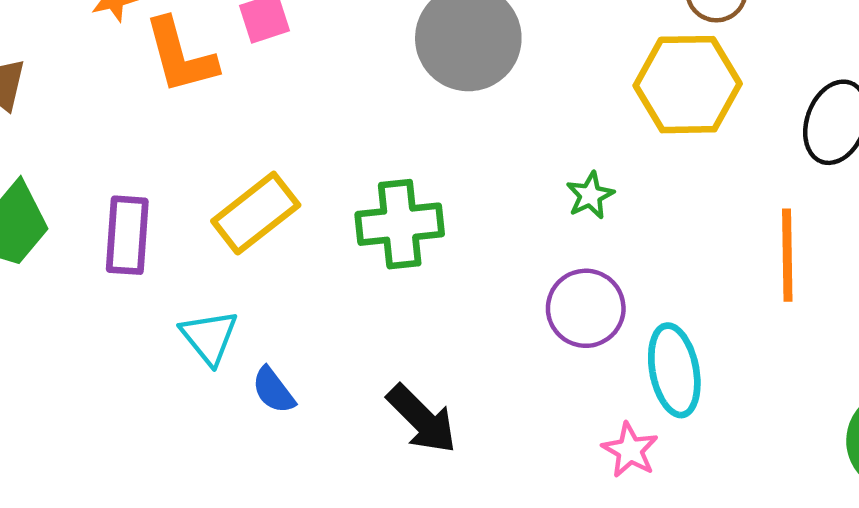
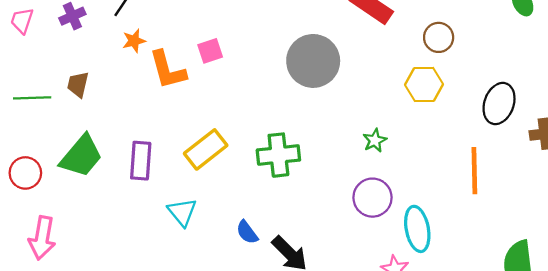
yellow hexagon: (688, 85) -> (424, 84), size x0.7
blue semicircle: (273, 390) -> (247, 232), moved

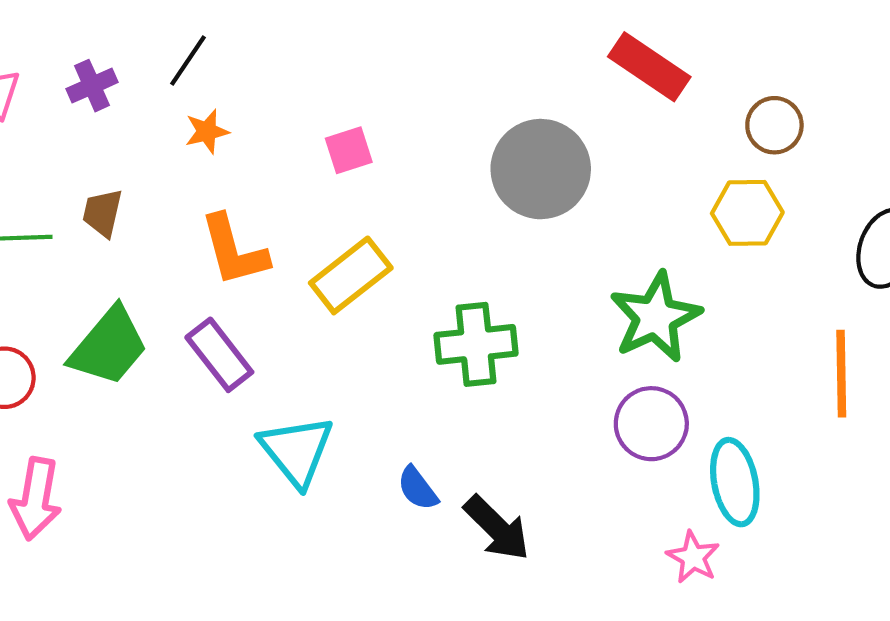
orange L-shape: (168, 70) -> (234, 250), moved
green star: (375, 140) -> (655, 317), size x2.0
yellow rectangle: (206, 149) -> (351, 275), moved
purple rectangle: (141, 161) -> (219, 355), turned -42
cyan triangle: (182, 212) -> (297, 451), size x1.4

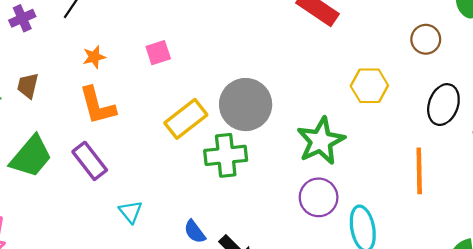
brown circle: (774, 125) -> (426, 39), moved
orange star: (207, 131) -> (94, 57), moved
gray circle: (541, 169) -> (246, 105), moved
yellow rectangle: (351, 275) -> (186, 119), moved
cyan triangle: (297, 451) -> (131, 212), size x0.6

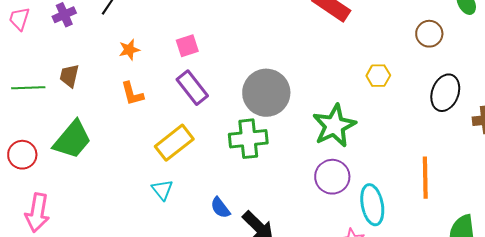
yellow hexagon: (369, 86) -> (378, 76), size x0.7
orange L-shape: (97, 106) -> (132, 94), size x0.7
yellow rectangle: (186, 119) -> (174, 143), moved
purple rectangle: (90, 161) -> (192, 88), moved
orange line: (419, 171) -> (425, 178), moved

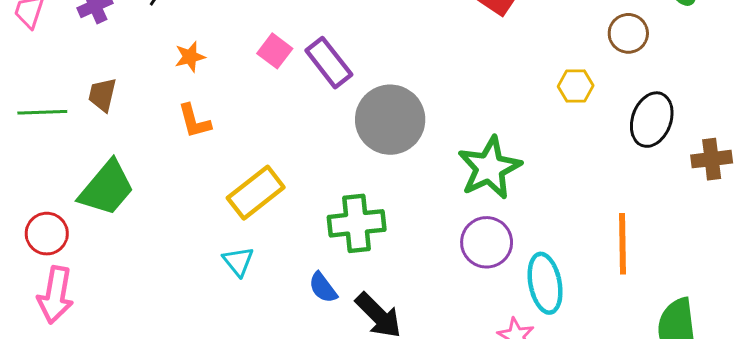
pink square: (187, 46) -> (275, 51), turned -35
yellow hexagon: (378, 76) -> (576, 86), moved
purple rectangle: (192, 88) -> (329, 63), moved
green cross: (248, 139) -> (357, 223), moved
red circle: (22, 155) -> (47, 234), moved

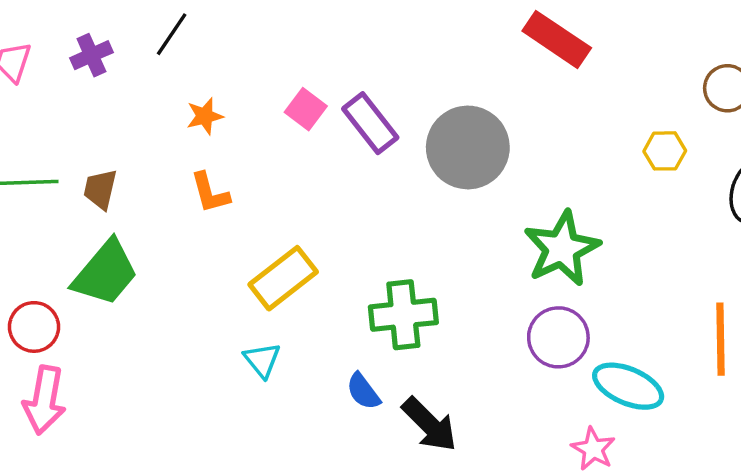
brown trapezoid: (102, 95) -> (100, 189), moved
gray circle: (390, 120) -> (468, 147), moved
cyan ellipse: (545, 283) -> (628, 386), turned -56

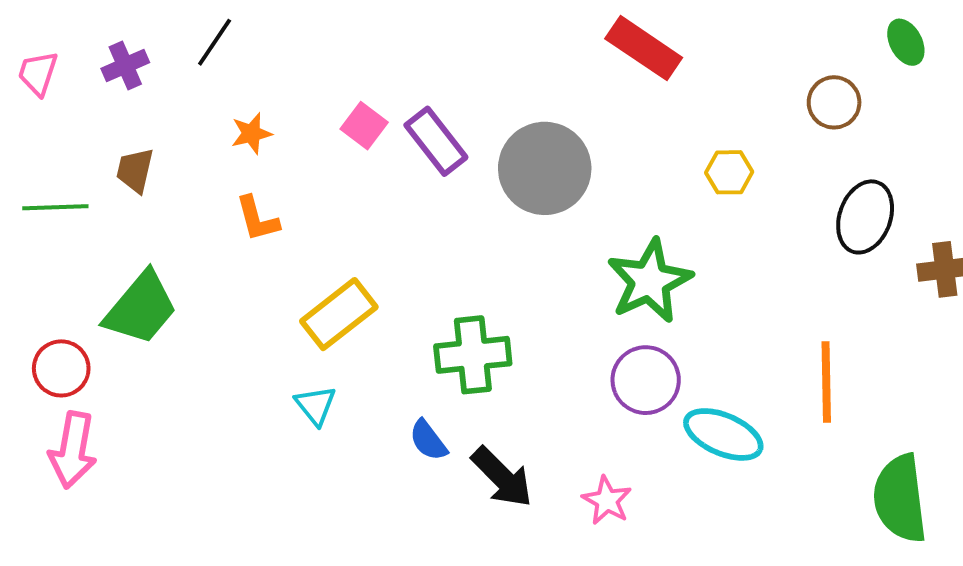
yellow hexagon: (665, 151) -> (729, 172), moved
brown trapezoid: (100, 189) -> (135, 170), moved
pink star: (593, 449) -> (607, 500), moved

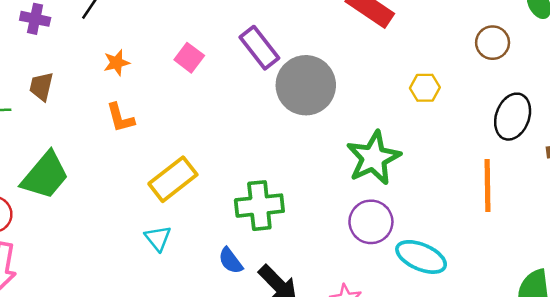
purple cross: (125, 65) -> (35, 19), turned 36
purple rectangle: (436, 141) -> (259, 48), moved
orange line: (826, 382) -> (488, 186), moved

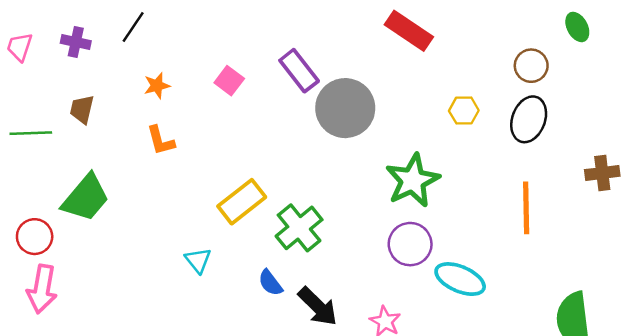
black ellipse: (513, 117) -> (529, 119), moved
yellow rectangle: (173, 179) -> (242, 202), moved
green cross: (259, 206) -> (299, 228), turned -33

